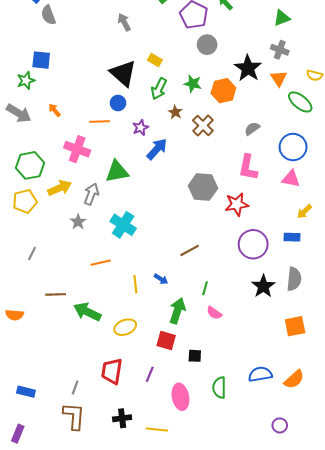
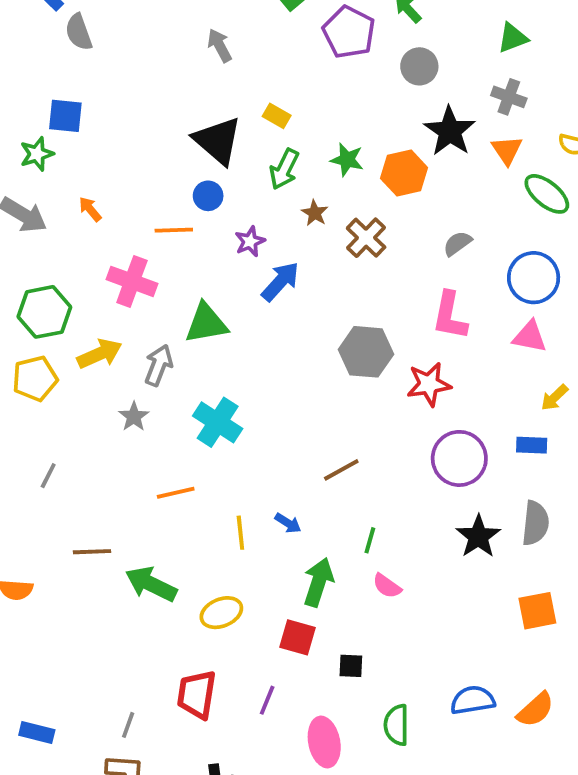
gray circle: (207, 45) -> (419, 66), moved

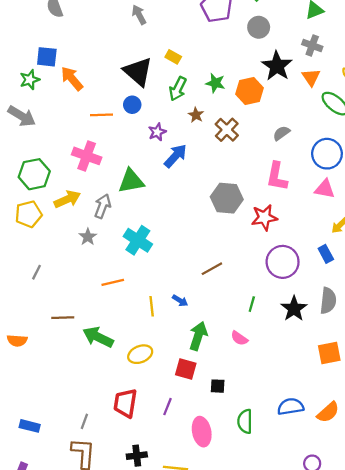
orange arrow: (90, 209) -> (72, 78), moved, size x1.6
orange line: (174, 230) -> (101, 115), moved
blue rectangle: (532, 445) -> (326, 254), turned 60
green line: (370, 540) -> (252, 304), moved

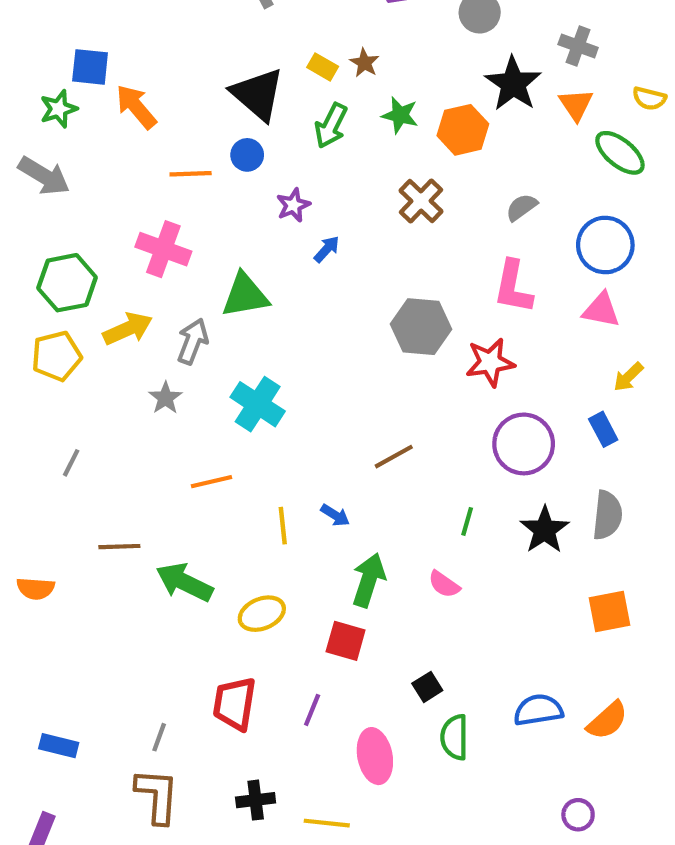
brown star: (196, 115) -> (364, 63), moved
blue arrow: (175, 156) -> (327, 249), size x0.6
black square: (218, 386) -> (427, 687), moved, turned -35

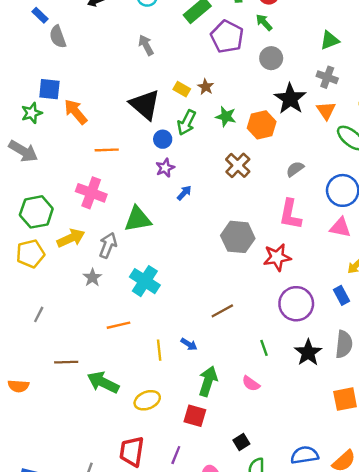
blue circle: (247, 155) -> (163, 139), moved
green line: (467, 521) -> (264, 348), turned -35

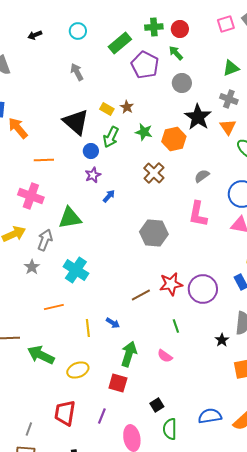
red star: (277, 257) -> (171, 284), moved
black star: (308, 353) -> (222, 340), moved, size x0.6

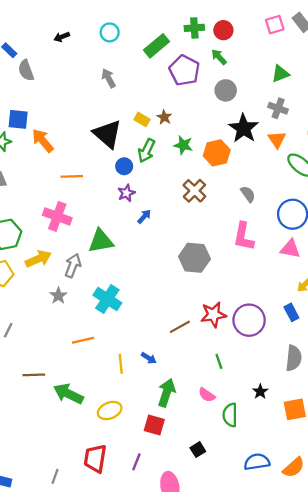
gray semicircle: (202, 176) -> (248, 194), turned 91
black star: (222, 340) -> (260, 392), moved
green semicircle: (170, 429) -> (230, 415), moved

